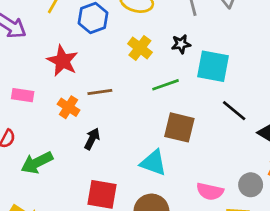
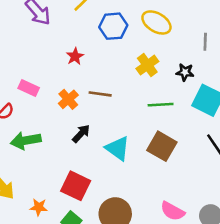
red star: (63, 61) -> (75, 56), size x0.6
pink rectangle: (23, 95) -> (29, 88), moved
cyan triangle: (153, 163) -> (118, 148), moved

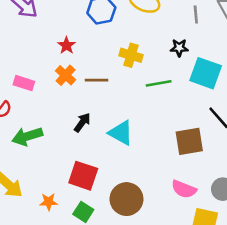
yellow cross: (147, 65) -> (131, 55), moved, turned -30
orange cross: (68, 99) -> (66, 75), moved
brown square: (162, 146) -> (189, 141), moved, turned -32

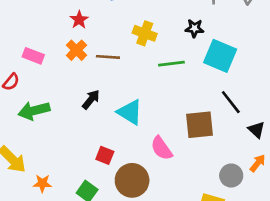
red square: (83, 176) -> (105, 155), moved, size x0.6
pink semicircle: (184, 189) -> (161, 148), moved, turned 30
orange star: (49, 202) -> (42, 183), moved

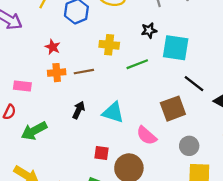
orange cross: (76, 50) -> (57, 73), turned -36
gray circle: (231, 176) -> (189, 146), moved

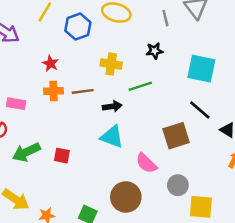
cyan square: (176, 48) -> (201, 69), moved
black arrow: (79, 110) -> (112, 106), moved, turned 54
gray circle: (189, 146) -> (178, 185), moved
red square: (101, 153) -> (62, 156), moved

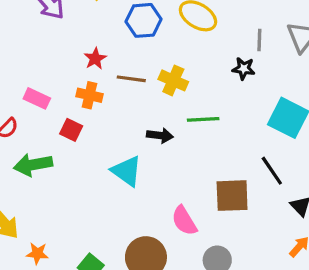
black star: (155, 51) -> (244, 69), moved
brown line: (83, 91) -> (131, 79), moved
cyan triangle: (112, 137) -> (127, 171), moved
red square: (62, 156) -> (71, 130), moved

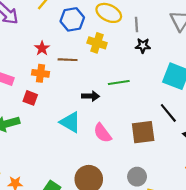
gray line: (259, 40) -> (136, 24), moved
yellow cross: (173, 80) -> (97, 43), moved
pink semicircle: (184, 221) -> (102, 133), moved

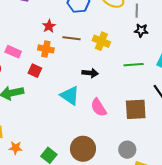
yellow cross: (97, 43) -> (101, 41), moved
green line: (119, 82) -> (134, 65), moved

